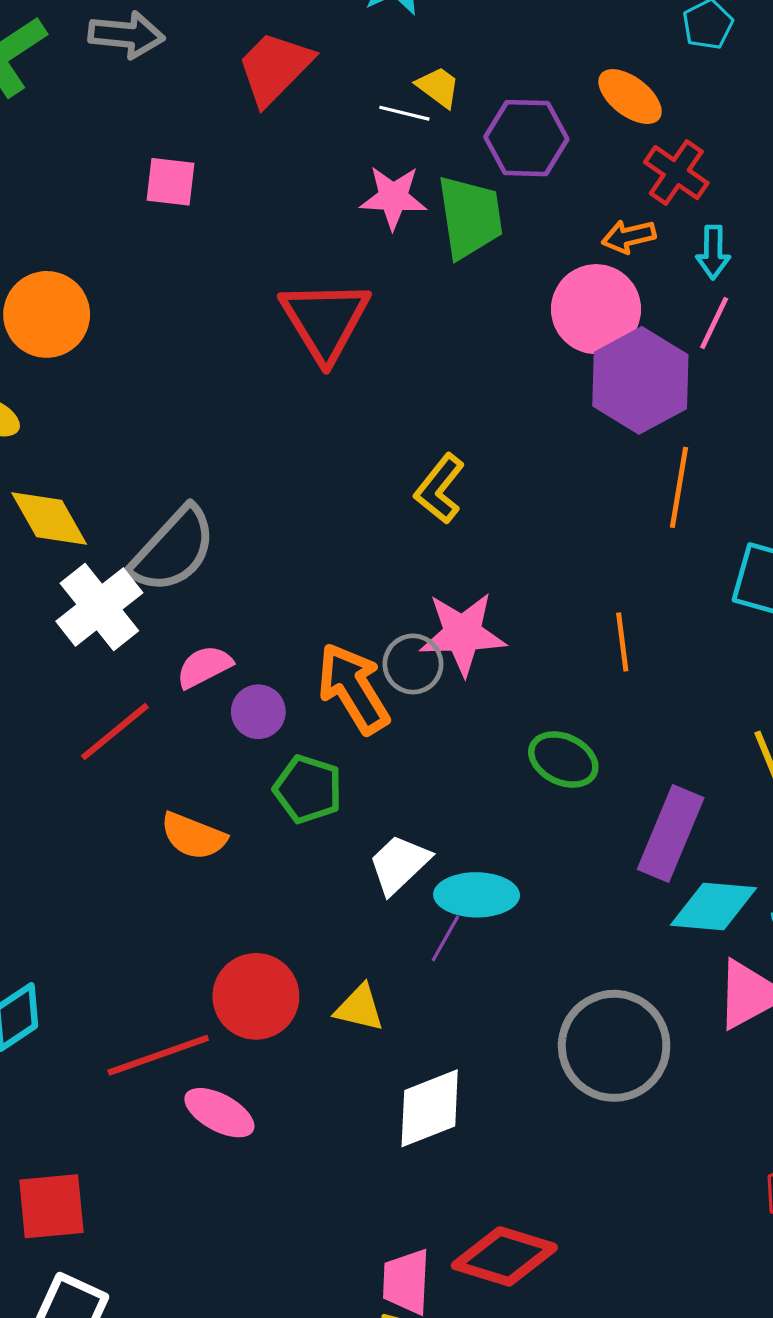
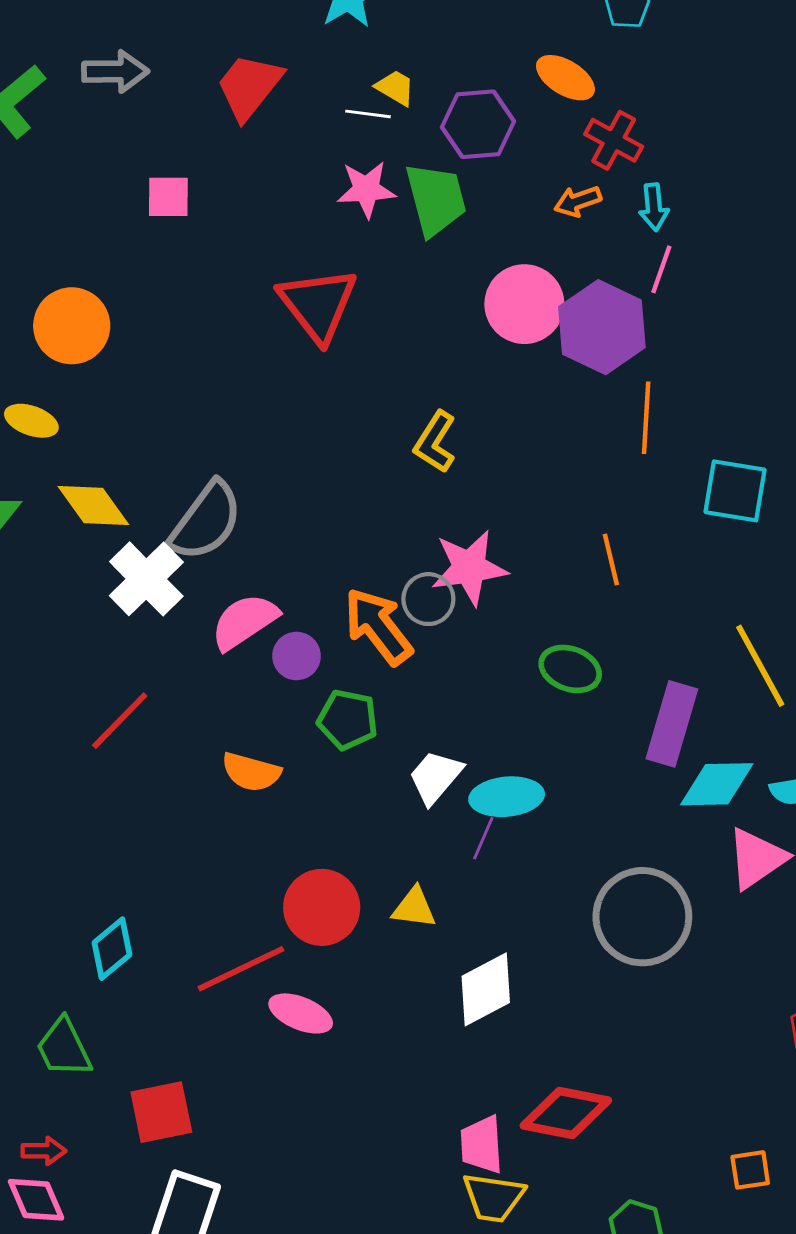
pink circle: (596, 309) -> (524, 304), moved
pink semicircle: (204, 667) -> (244, 622), size x1.4
red line: (115, 732) -> (120, 721), moved

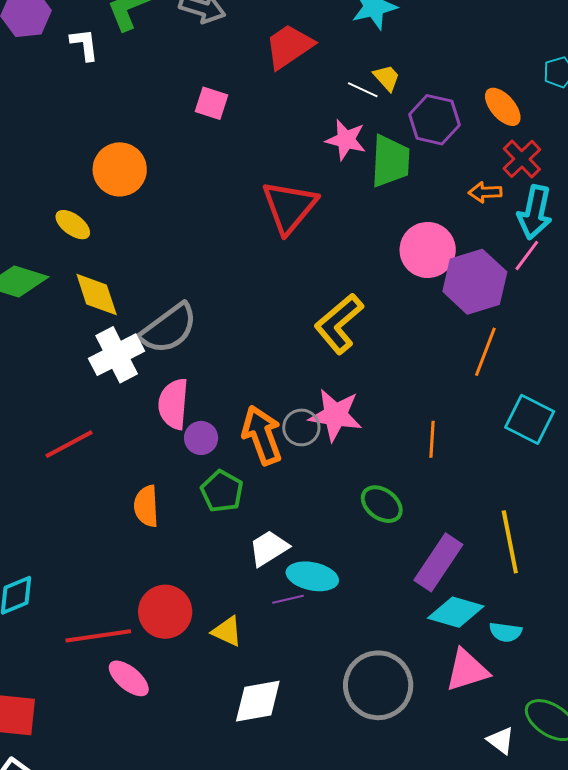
cyan arrow: (654, 207) -> (535, 212), size x1.6
yellow L-shape: (435, 442) -> (339, 324), size x1.4
pink semicircle: (244, 622) -> (173, 404), turned -69
orange semicircle: (251, 772) -> (146, 506), turned 54
purple line: (483, 838) -> (288, 599), turned 36

